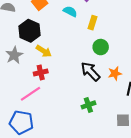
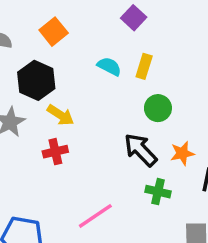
cyan semicircle: (70, 11) -> (109, 66), moved
pink line: (30, 94) -> (95, 216), moved
green cross: (88, 105) -> (158, 192), moved, turned 32

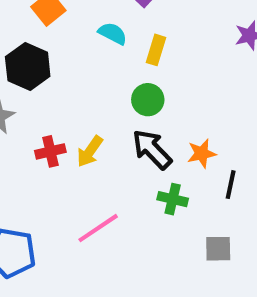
cyan semicircle: (109, 66) -> (113, 33), moved
green circle: (158, 108) -> (148, 100), moved
yellow arrow: (61, 115) -> (90, 151), moved, turned 92

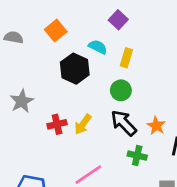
black hexagon: (28, 67) -> (75, 69), moved
orange star: (202, 153) -> (156, 126), turned -30

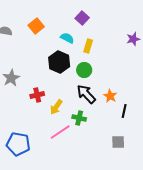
black hexagon: (75, 69) -> (59, 62), moved
yellow arrow: (83, 124) -> (56, 107), moved
green cross: (137, 156) -> (79, 118), moved

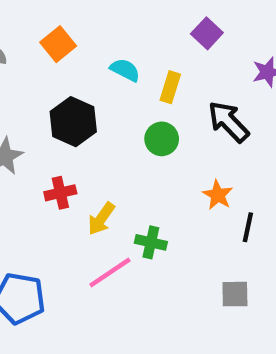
purple square: (82, 18) -> (207, 33), moved
black hexagon: (59, 62) -> (73, 122), moved
black arrow: (86, 94) -> (228, 122), moved

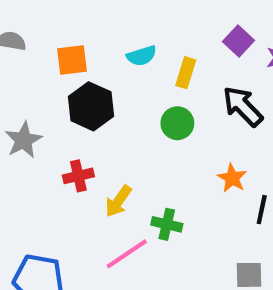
purple square: (207, 33) -> (238, 41), moved
orange square: (58, 44) -> (72, 60), moved, turned 32
cyan semicircle: (125, 70) -> (142, 56), turned 136

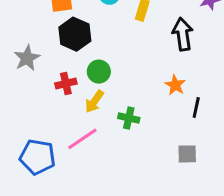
black arrow: (243, 106) -> (183, 34), turned 36
green circle: (177, 123) -> (99, 72), moved
pink line: (127, 254) -> (82, 139), moved

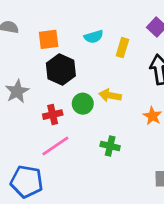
yellow arrow: (94, 102) -> (110, 95), moved, turned 65
pink line: (82, 139) -> (55, 146), moved

